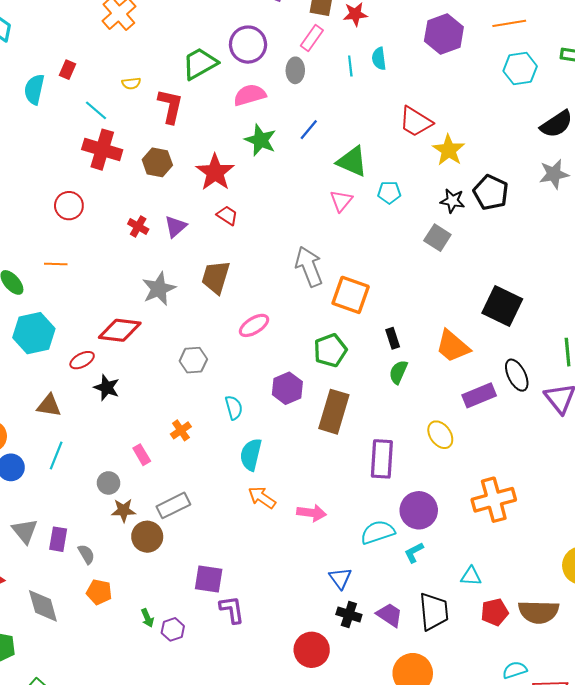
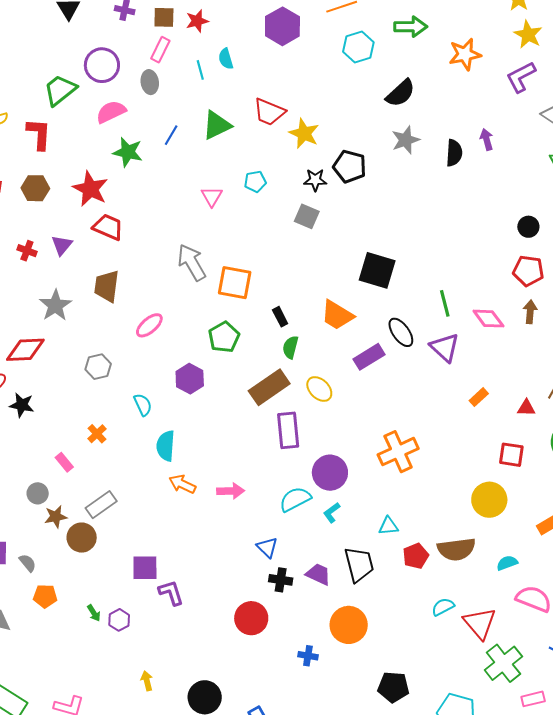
green triangle: (352, 161) -> (217, 125), moved, turned -40
red trapezoid: (227, 215) -> (108, 227), size x1.5
brown rectangle: (334, 412) -> (269, 387), moved, turned 48
yellow ellipse: (440, 435) -> (319, 389), moved

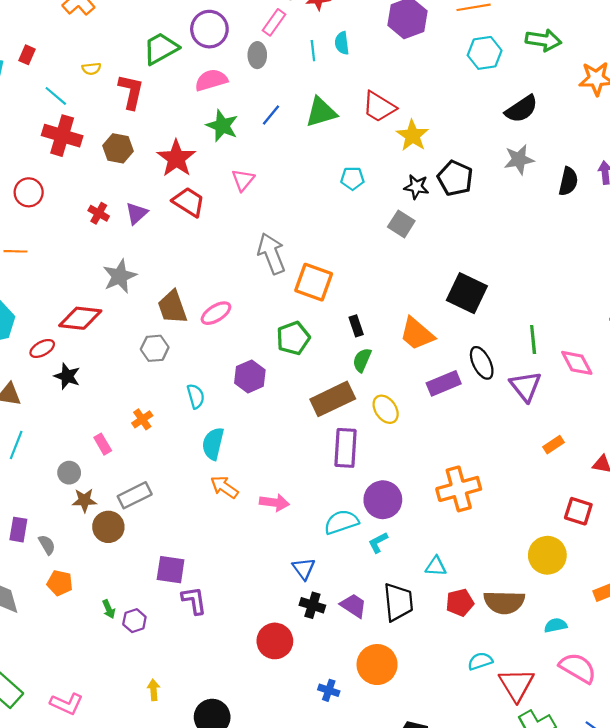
pink triangle: (212, 196) -> (243, 180), moved
brown trapezoid: (107, 286) -> (172, 307), moved, turned -36

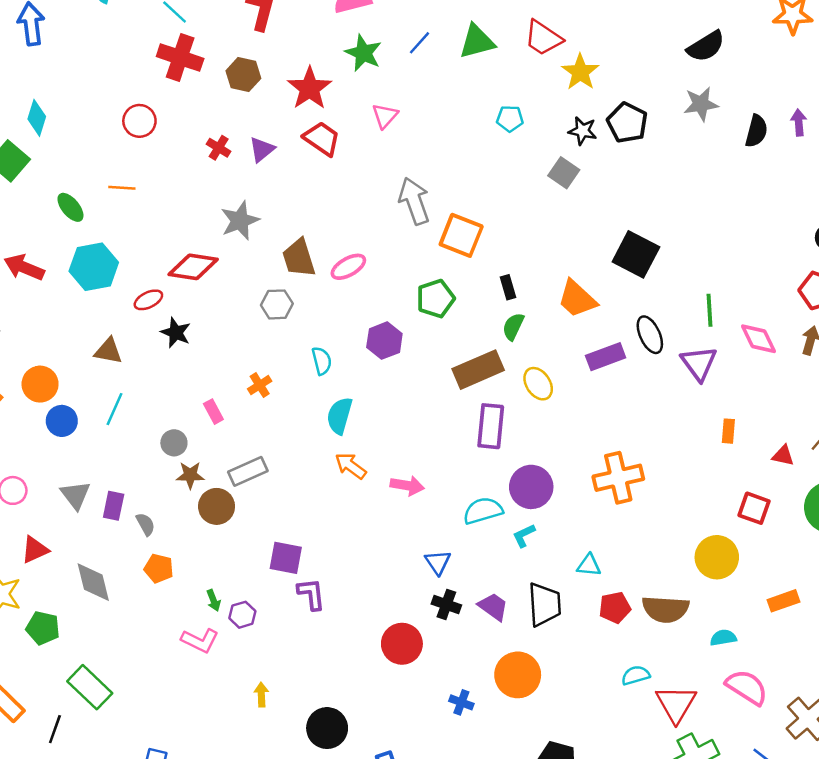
orange rectangle: (553, 445) -> (728, 431), turned -54
pink L-shape: (67, 704) -> (200, 641), moved

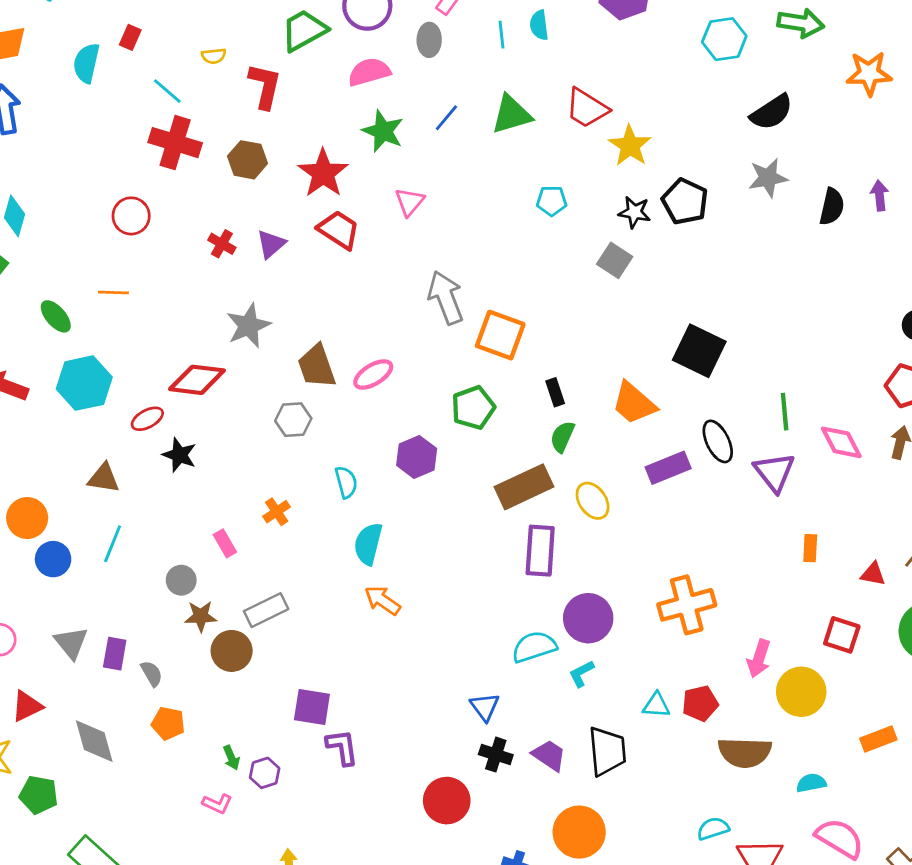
pink arrow: (407, 486) -> (759, 659), moved, turned 100
red pentagon: (615, 608) -> (700, 703), moved
pink L-shape: (200, 641) -> (217, 804), size x0.7

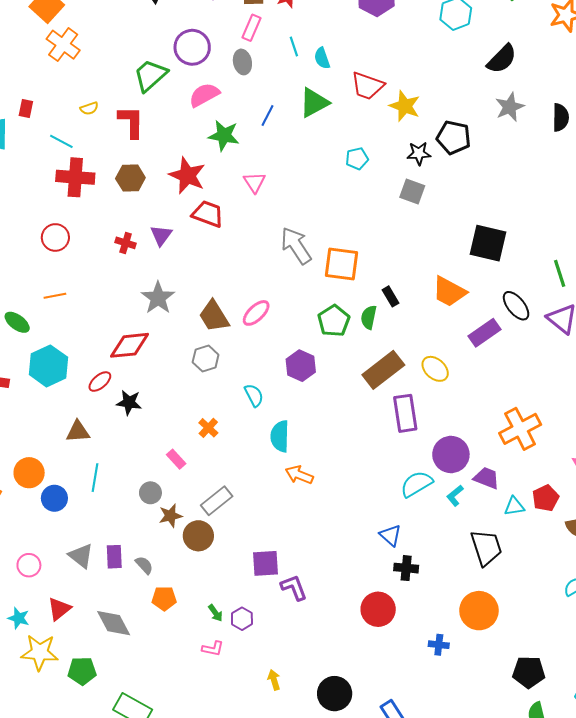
cyan semicircle: (539, 25) -> (322, 58), moved
green semicircle: (562, 437) -> (369, 317), moved
purple trapezoid: (549, 755) -> (486, 478), moved

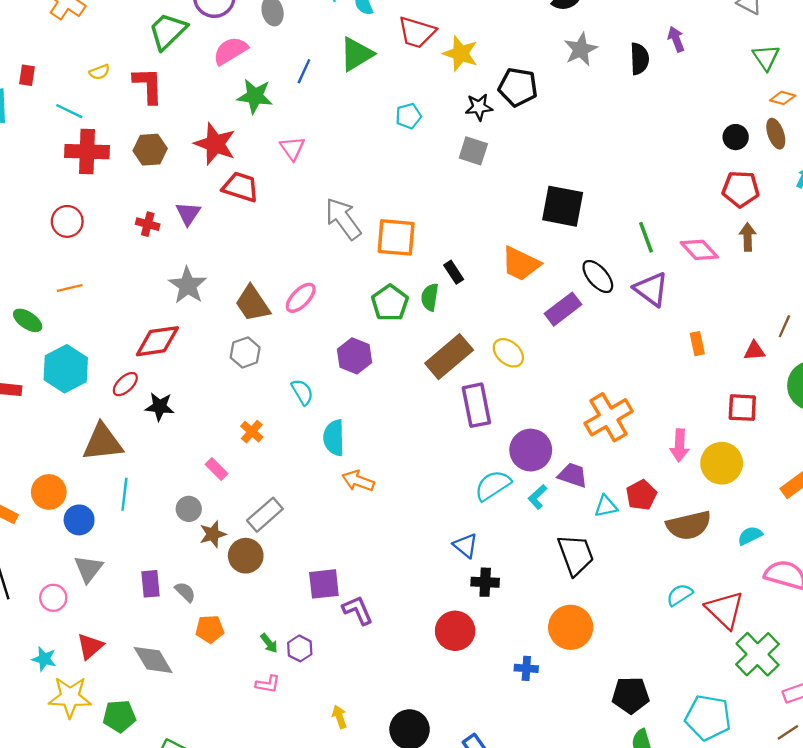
brown triangle: (78, 432) -> (103, 442), size x1.5
gray triangle: (81, 556) -> (89, 569), moved, turned 32

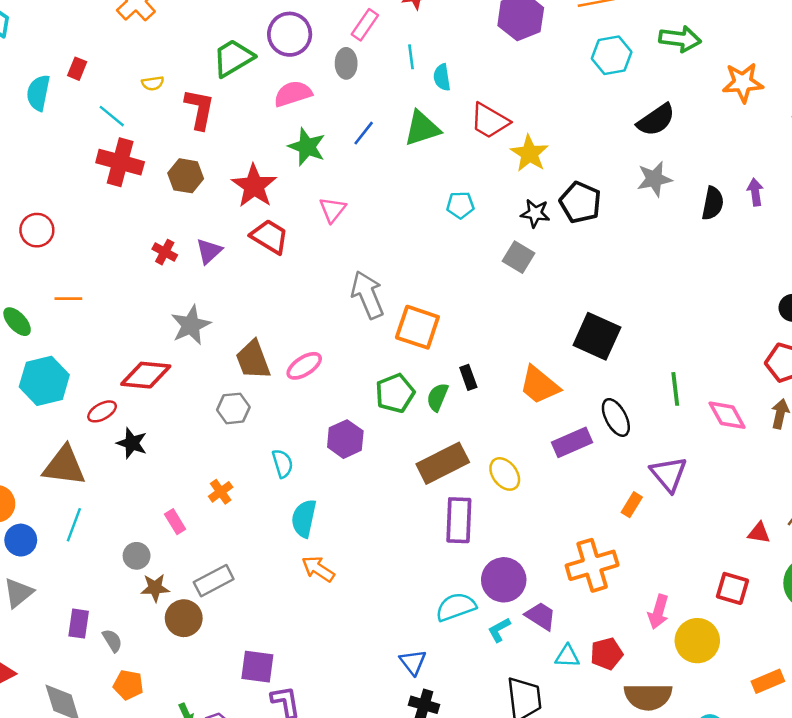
red circle: (67, 221) -> (37, 230), moved
purple triangle: (651, 289) -> (669, 474), moved
orange rectangle: (697, 344) -> (632, 505), moved, turned 30

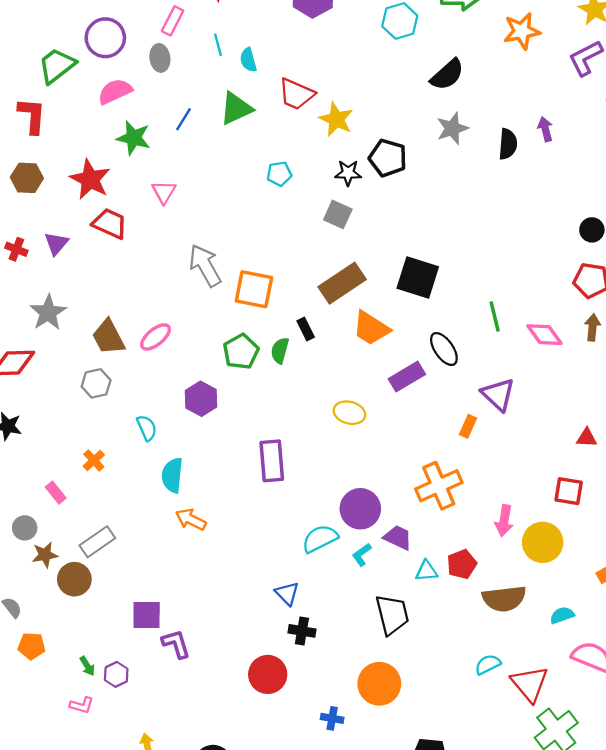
brown rectangle: (443, 463) -> (342, 283), moved
yellow ellipse: (505, 474) -> (349, 413), turned -32
purple rectangle: (459, 520) -> (272, 461), moved

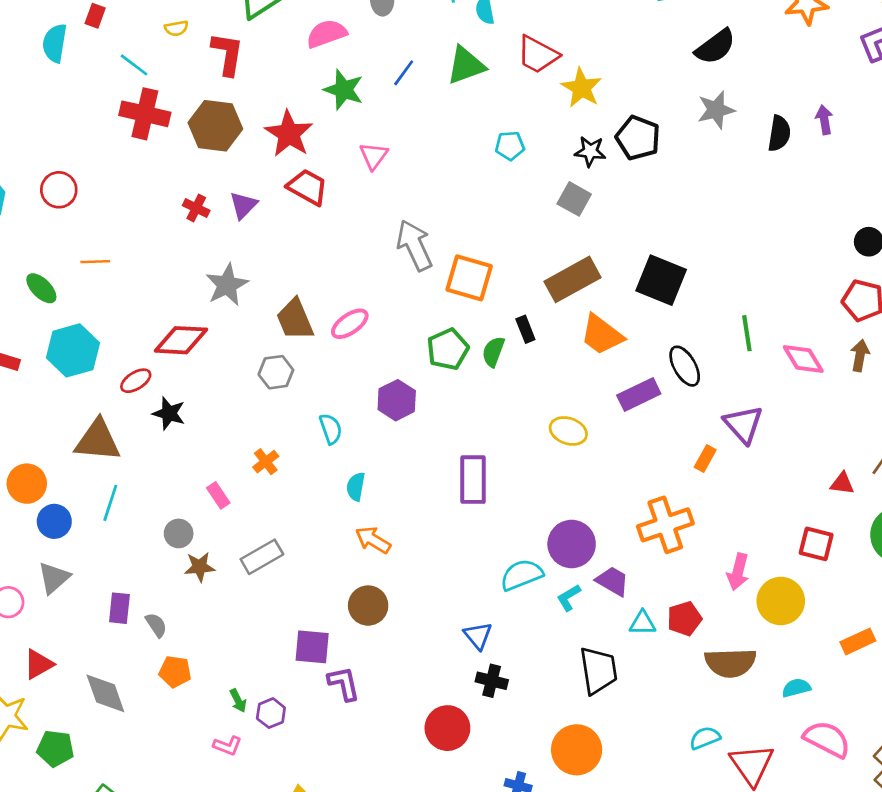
brown hexagon: (27, 178) -> (215, 126), size x1.4
cyan semicircle: (172, 475) -> (356, 487), size x0.7
brown circle: (74, 579) -> (368, 606), moved

